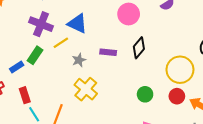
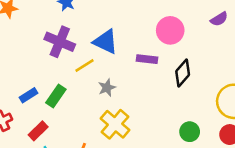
purple rectangle: (108, 52) -> (147, 59), moved
green rectangle: (35, 55) -> (56, 96), moved
red rectangle: (25, 95) -> (38, 131), turned 63

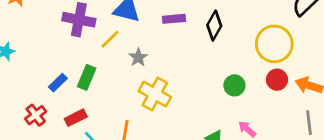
red rectangle: (38, 131) -> (76, 118), turned 30

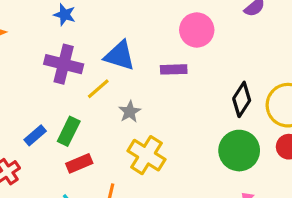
black diamond: (214, 26) -> (242, 99), moved
green circle: (234, 85) -> (239, 151), size x1.6
red rectangle: (76, 118) -> (79, 163), moved

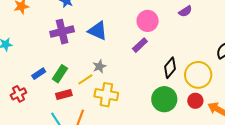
purple cross: (64, 64) -> (62, 32), turned -35
purple rectangle: (174, 69) -> (140, 45), moved, turned -49
yellow line: (98, 89) -> (85, 79), moved
yellow cross: (146, 155) -> (106, 95), turned -30

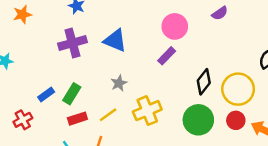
yellow line: (85, 79) -> (108, 115), moved
yellow cross: (106, 95) -> (147, 111), moved, turned -30

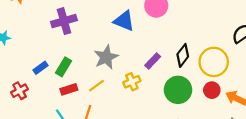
blue triangle: (115, 40) -> (124, 21), moved
purple rectangle: (167, 56) -> (153, 61), moved
gray star: (119, 83) -> (106, 57), size x1.6
yellow cross: (147, 111) -> (132, 82), size x0.7

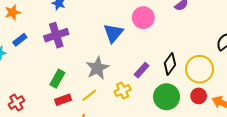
blue triangle: (124, 21) -> (113, 33), turned 50
blue rectangle: (41, 68) -> (20, 40), moved

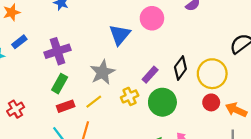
purple cross: (56, 35) -> (57, 51), moved
green circle: (167, 97) -> (162, 102), moved

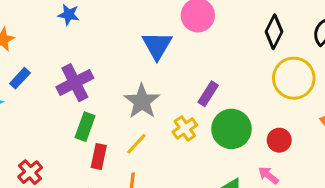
black diamond: (180, 68) -> (274, 32), moved
red circle: (211, 102) -> (279, 140), moved
red rectangle: (66, 106) -> (99, 157), turned -49

